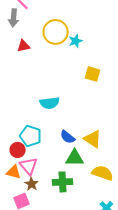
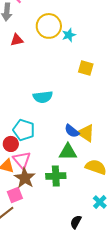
blue semicircle: (68, 137) -> (72, 131), moved
brown star: (32, 184) -> (25, 178), size x1.5

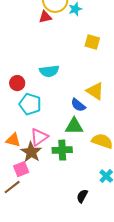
red triangle: (17, 40) -> (45, 17), moved
yellow triangle: (86, 133) -> (95, 91), moved
red circle: (11, 144) -> (17, 83), moved
pink triangle: (22, 160) -> (39, 137), moved, turned 36

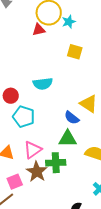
yellow square: (92, 42) -> (75, 52), moved
brown star: (31, 152) -> (37, 172), moved

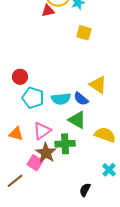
cyan semicircle: (43, 84) -> (61, 99), moved
green triangle: (68, 139) -> (77, 120), turned 30
pink square: (15, 182) -> (35, 163), moved, turned -35

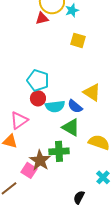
red circle: (20, 77) -> (38, 98), moved
cyan pentagon: (33, 98) -> (38, 80), moved
pink triangle: (42, 131) -> (19, 120), moved

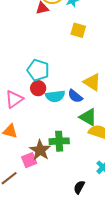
pink triangle: (19, 120) -> (14, 99), moved
green triangle: (71, 127) -> (88, 117), moved
pink square: (29, 170) -> (29, 160), turned 35

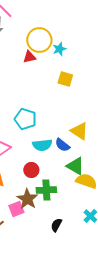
red circle: (38, 88) -> (31, 170), moved
black semicircle: (79, 187) -> (56, 225), moved

